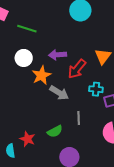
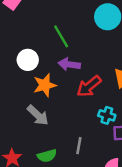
green line: (27, 29) -> (61, 36), moved, turned 30
gray arrow: (59, 93) -> (38, 115), moved

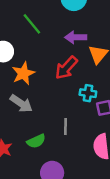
purple arrow: (69, 64) -> (76, 37), moved

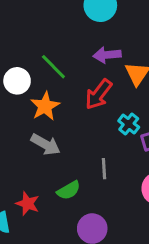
green line: (32, 24) -> (53, 67), moved
cyan cross: (88, 93) -> (129, 124), turned 35

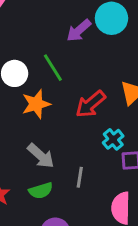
purple arrow: (107, 55) -> (79, 31), moved, turned -48
gray arrow: (46, 144) -> (41, 156), moved

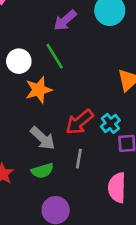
purple arrow: (79, 31) -> (65, 20), moved
red arrow: (91, 104) -> (79, 122), moved

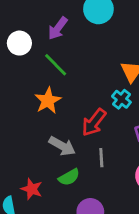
white circle: (19, 61) -> (19, 43), moved
cyan cross: (110, 123) -> (121, 99), moved

